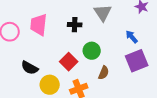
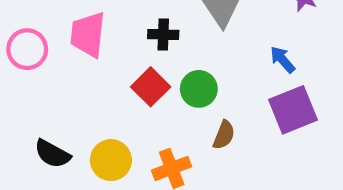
red square: (69, 62) -> (151, 87), moved
black semicircle: (30, 68) -> (52, 154), moved

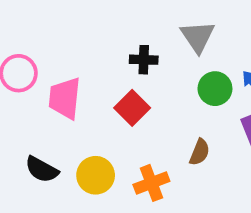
pink trapezoid: (88, 34) -> (65, 98), moved
green circle: (199, 89) -> (215, 89), moved

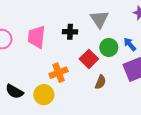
pink trapezoid: (65, 98) -> (36, 37), moved
red square: (132, 108) -> (89, 59), moved
orange cross: (151, 183) -> (59, 73), moved

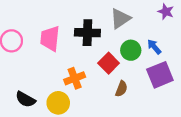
gray triangle: (99, 19) -> (120, 19), turned 30
black cross: (70, 32) -> (87, 33), size x1.5

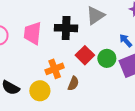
green circle: (131, 50) -> (107, 58), moved
brown semicircle: (121, 89) -> (73, 83), moved

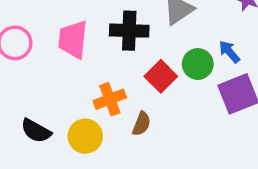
green circle: (107, 58) -> (198, 64), moved

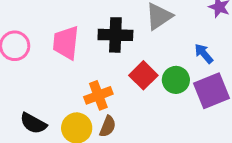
green circle: (198, 64) -> (176, 80), moved
brown semicircle: (141, 124) -> (108, 126), moved

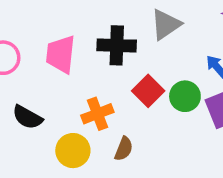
black semicircle: (33, 123) -> (27, 117), moved
brown semicircle: (108, 126) -> (124, 149), moved

